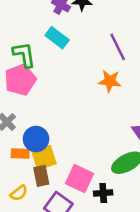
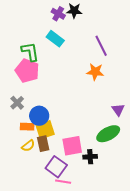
pink pentagon: (20, 80) -> (27, 71), turned -30
pink square: (79, 179) -> (72, 146), turned -35
yellow semicircle: (19, 193) -> (28, 146), moved

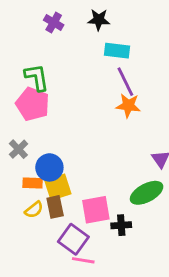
purple cross: (58, 14) -> (54, 23), moved
cyan rectangle: (55, 39) -> (117, 51), moved, turned -30
purple line: (101, 46) -> (125, 82), moved

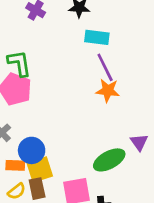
green ellipse: (147, 193) -> (109, 160), moved

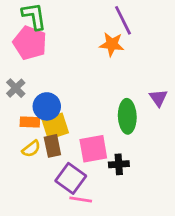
orange star: (108, 91) -> (112, 44), moved
green ellipse: (109, 160) -> (127, 116), turned -64

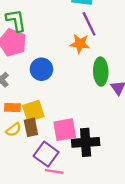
blue circle: (47, 106) -> (41, 69), moved
green ellipse: (127, 116) -> (101, 72), moved
black cross: (119, 164) -> (86, 142), size x1.6

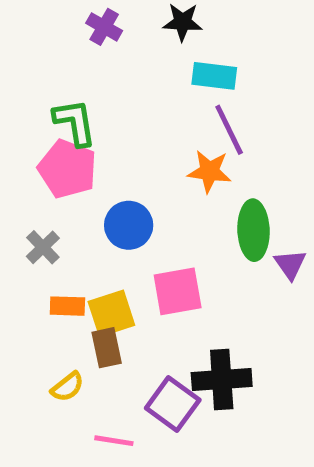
yellow semicircle: (14, 130) -> (67, 387), moved
pink square: (65, 130) -> (178, 291), moved
purple square: (46, 154) -> (173, 404), moved
pink line: (54, 171) -> (114, 441), moved

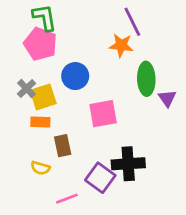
yellow square: (111, 313) -> (43, 97), moved
yellow semicircle: (67, 387) -> (40, 168), turned 54
pink line: (114, 441) -> (67, 199), turned -30

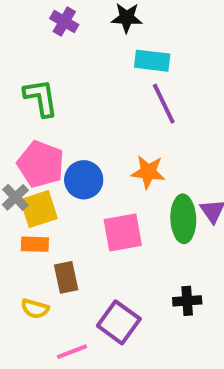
pink pentagon: (40, 44) -> (41, 164), moved
orange star: (121, 45) -> (148, 172), moved
green ellipse: (146, 79) -> (183, 219), moved
black cross: (128, 164) -> (187, 301), moved, size x0.6

